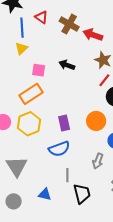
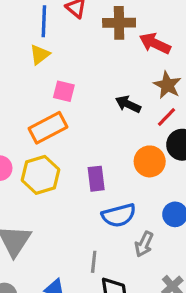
brown cross: (69, 24) -> (119, 23), turned -36
black arrow: (67, 65) -> (128, 104), moved
orange circle: (96, 121) -> (150, 161), moved
blue semicircle: (59, 149) -> (119, 215), moved

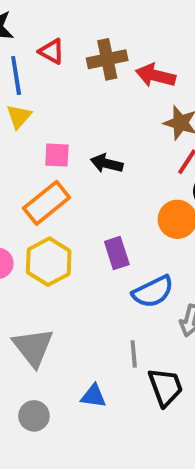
black arrow: (128, 104) -> (107, 163), moved

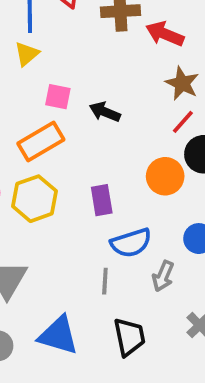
gray line: (134, 354) -> (105, 281), moved
blue triangle: (93, 396) -> (58, 335), size x1.6

